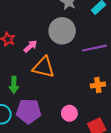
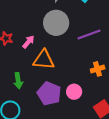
purple pentagon: (29, 111) -> (49, 93), moved, turned 30
pink circle: (69, 113) -> (74, 92), moved

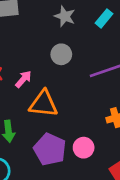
gray circle: (56, 23) -> (61, 54), size x0.6

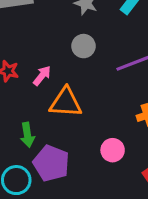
purple pentagon: (50, 149) -> (51, 163), moved

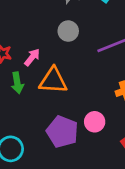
green arrow: (27, 135) -> (17, 83), moved
purple pentagon: (51, 163) -> (62, 132), moved

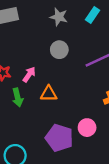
orange triangle: (53, 81) -> (49, 94), size x0.7

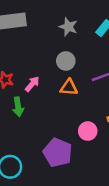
orange triangle: (49, 94) -> (69, 87), moved
pink circle: (87, 128) -> (88, 131), moved

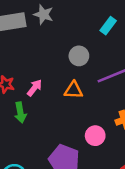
gray star: (68, 27) -> (43, 14), moved
gray circle: (66, 61) -> (79, 56), moved

